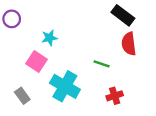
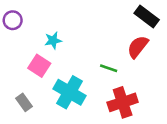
black rectangle: (123, 15) -> (147, 16), moved
red semicircle: (129, 44) -> (138, 47), turned 45
red cross: (115, 96) -> (123, 102), size x1.6

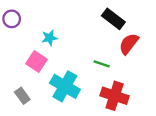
black rectangle: (147, 16) -> (113, 19), moved
red cross: (123, 102) -> (115, 96), turned 36

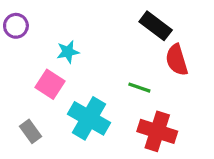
red semicircle: (129, 44) -> (177, 60), turned -55

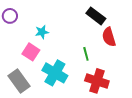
green line: (139, 88) -> (86, 54), turned 56
gray rectangle: (31, 131) -> (19, 81), size x1.6

